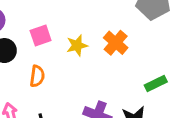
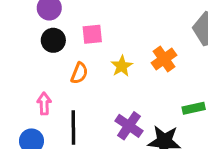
yellow star: (77, 45) -> (122, 66), moved, turned -30

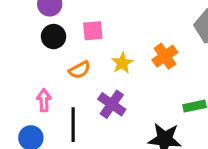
orange semicircle: (79, 73) -> (80, 70), turned 40
purple cross: (129, 126) -> (112, 104), moved

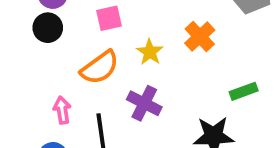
black circle: (54, 37) -> (48, 28), moved
orange semicircle: (80, 70) -> (100, 67), size x1.5

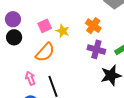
yellow star: (150, 52) -> (63, 31), moved
purple cross: (144, 103) -> (96, 49), moved

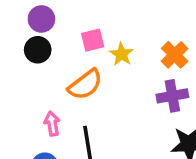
purple cross: (96, 49) -> (172, 96), turned -36

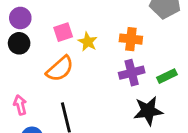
orange cross: (175, 55) -> (131, 39), turned -35
pink arrow: (52, 124) -> (20, 105), moved

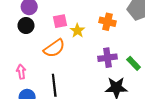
orange cross: (131, 39) -> (107, 22), moved
green rectangle: (167, 76) -> (134, 63), turned 64

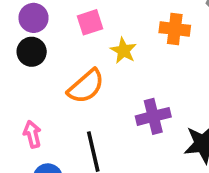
pink square: (60, 21) -> (90, 22), moved
purple cross: (108, 58) -> (153, 116), moved

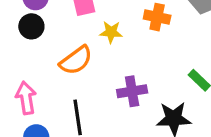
yellow star: (123, 51) -> (111, 32), turned -30
pink arrow: (32, 134) -> (26, 98), size x1.4

